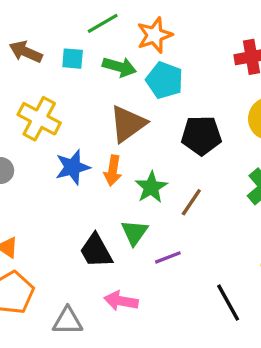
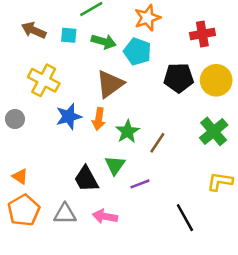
orange star: (155, 35) -> (147, 18), moved
black pentagon: (201, 135) -> (179, 78), moved
gray triangle: (68, 321) -> (65, 214), moved

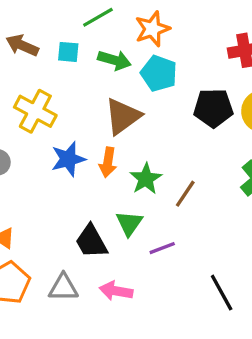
orange star: (147, 18) -> (152, 29), moved

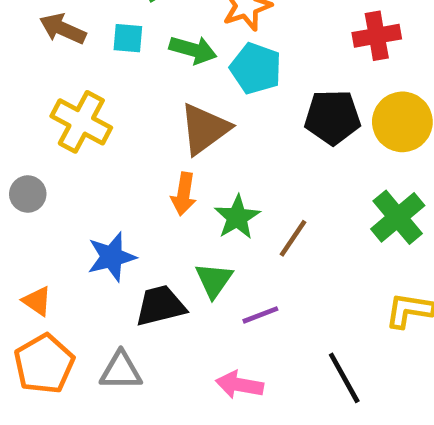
blue star: (68, 159) -> (112, 257), moved
black trapezoid: (91, 241) -> (160, 306), turned 105
pink arrow: (116, 291) -> (239, 385), moved

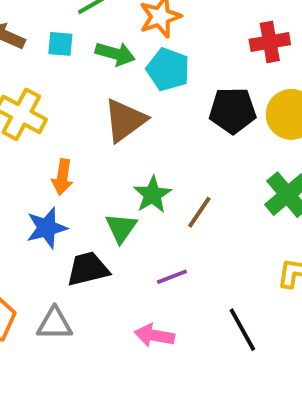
orange arrow: (184, 194) -> (62, 177), moved
green triangle: (214, 280) -> (121, 228), moved

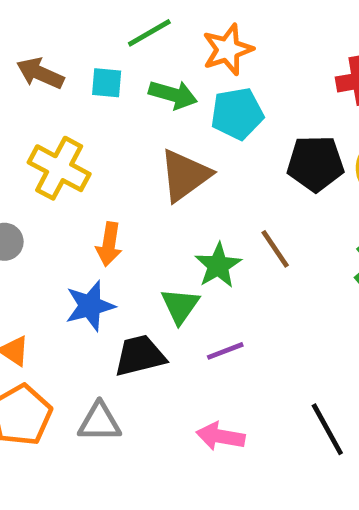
cyan pentagon: (168, 69) -> (237, 114), turned -30
brown line: (199, 212) -> (275, 249), moved, turned -68
purple line: (172, 277) -> (225, 351), moved

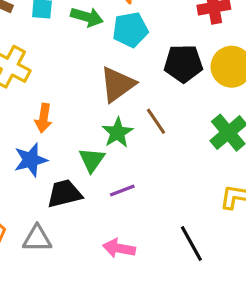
brown triangle: (185, 175) -> (117, 84), moved

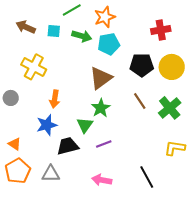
brown line: (156, 121) -> (140, 101), moved

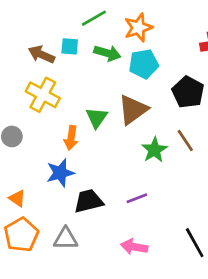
brown arrow: (26, 27) -> (41, 54), moved
black pentagon: (142, 65) -> (188, 92), turned 30
green star: (101, 108) -> (154, 150), moved
green triangle: (85, 125) -> (97, 118), moved

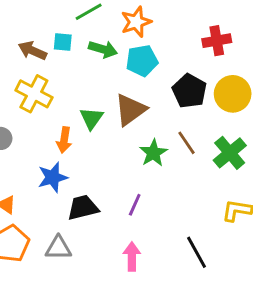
purple line: (137, 198) -> (135, 205), turned -45
pink arrow: (134, 247) -> (132, 257), turned 80

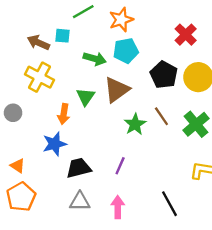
red cross: (217, 41) -> (186, 35), turned -35
green arrow: (103, 49) -> (95, 59), moved
gray triangle: (58, 248) -> (80, 201), moved

